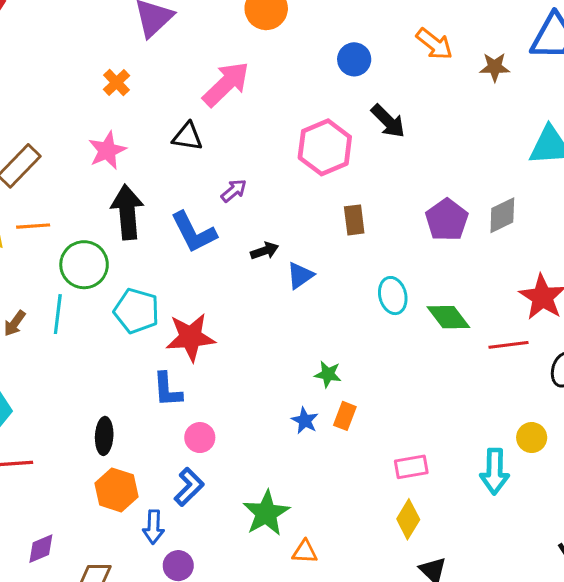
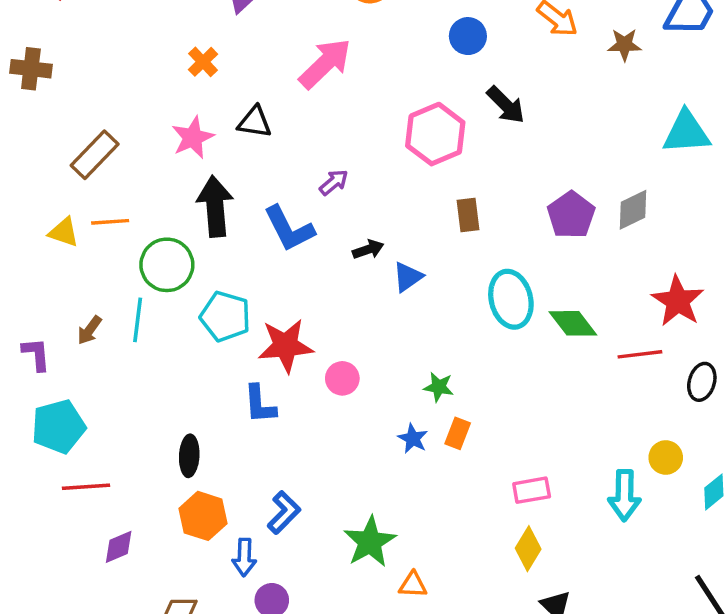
black triangle: (187, 137) -> (255, 122), moved
cyan ellipse: (393, 296) -> (511, 299), size x1.4
pink circle: (200, 438) -> (342, 378), moved
purple diamond: (41, 549) -> (119, 547), moved

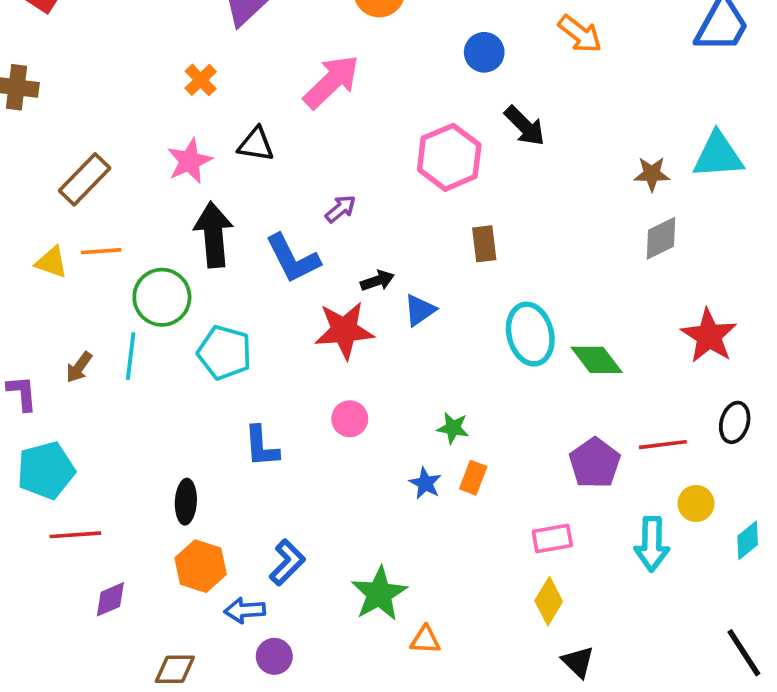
brown star: (624, 45) -> (652, 174), moved
purple pentagon: (571, 215) -> (595, 463), moved
red star: (286, 346) -> (344, 330), moved
red line: (640, 354) -> (663, 445), moved
blue arrow: (244, 557) -> (245, 610), turned 84

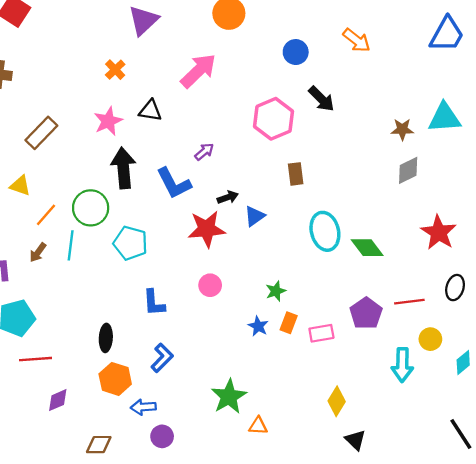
orange line: (101, 251) -> (46, 215), moved, turned -45
green star: (453, 428) -> (276, 291), turned -30
pink rectangle: (552, 538) -> (321, 333), moved
blue L-shape: (287, 562) -> (162, 358), moved

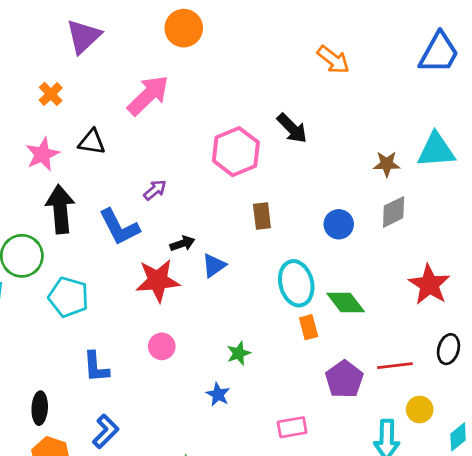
blue circle: (296, 52) -> (339, 224), moved
orange rectangle: (289, 323) -> (309, 327), moved, turned -36
pink rectangle: (321, 333) -> (292, 427), moved

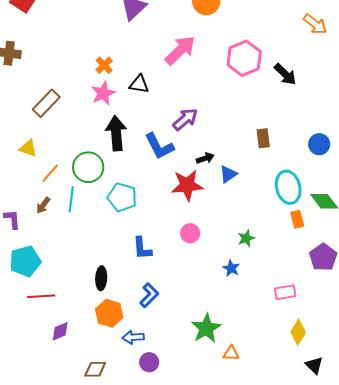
orange cross: (51, 94) -> (104, 65), moved
pink hexagon: (236, 152) -> (244, 58), moved
purple arrow: (155, 190) -> (185, 119), size x1.5

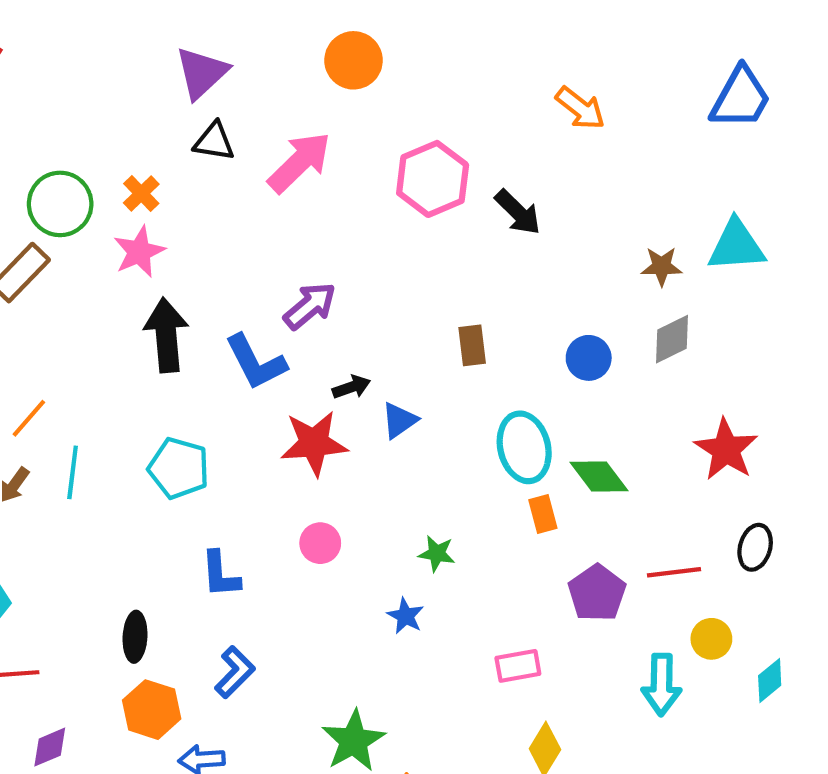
black triangle: (139, 84) -> (214, 141), moved
green circle: (88, 167) -> (60, 204), moved
green star: (246, 238) -> (437, 554), turned 30

